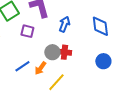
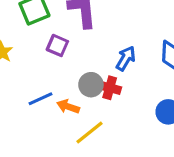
blue arrow: (64, 24) -> (126, 58), moved
orange arrow: (40, 68) -> (68, 107), turned 64

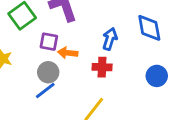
gray circle: (91, 85) -> (48, 72), moved
orange arrow: (68, 107) -> (68, 53), moved

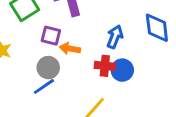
blue circle: (157, 76) -> (122, 70), moved

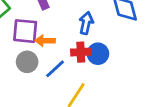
purple square: (51, 36) -> (25, 31), size x1.4
blue line: (44, 86) -> (55, 69), moved

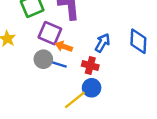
blue circle: (98, 54) -> (92, 88), moved
blue line: (55, 69) -> (57, 64), moved, turned 42

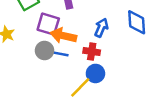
orange arrow: (64, 46) -> (63, 36), size x1.5

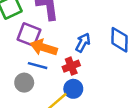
gray circle: (45, 50) -> (24, 83), moved
red cross: (92, 52) -> (71, 66), turned -35

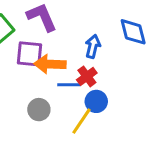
blue line: (38, 66) -> (69, 85), moved

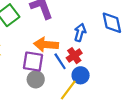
purple square: (30, 54) -> (33, 62), moved
blue line: (69, 85) -> (60, 61), turned 54

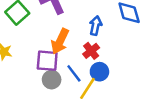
orange arrow: (46, 45) -> (60, 41), turned -65
blue line: (60, 61) -> (74, 73), moved

